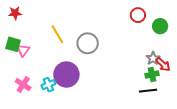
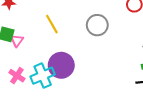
gray circle: (88, 43) -> (97, 25), moved
cyan cross: (48, 85) -> (43, 76), size x1.6

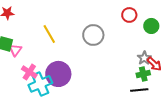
pink cross: (17, 76) -> (29, 72), moved

